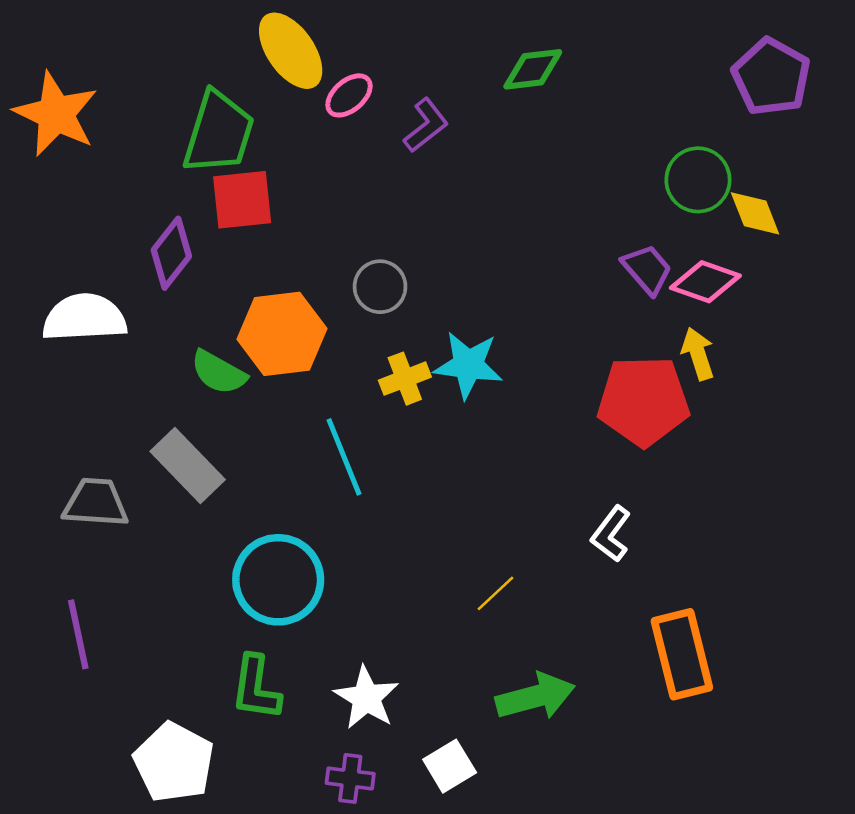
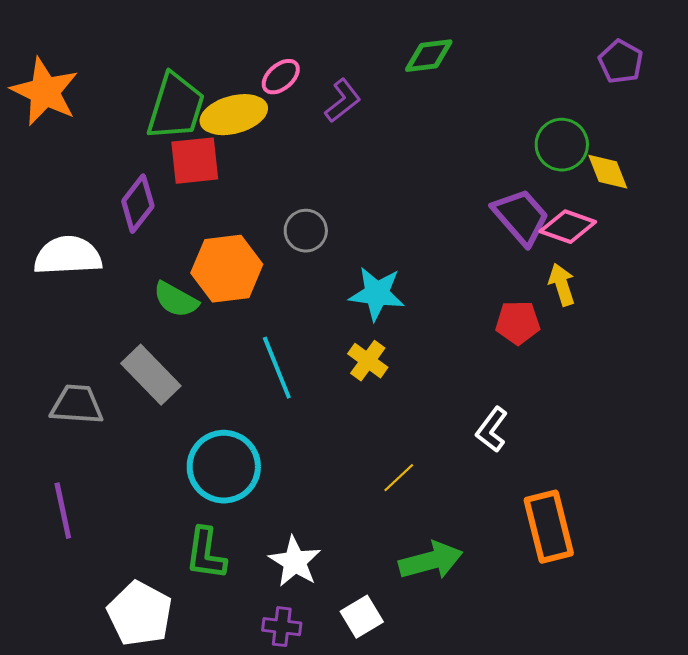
yellow ellipse: (291, 51) -> (234, 115), moved, turned -70
purple pentagon: (771, 77) -> (621, 62), size x0.7
purple trapezoid: (647, 269) -> (521, 217), size x1.4
yellow cross: (405, 379) -> (368, 361), moved, turned -33
red pentagon: (643, 401) -> (518, 323), size x0.6

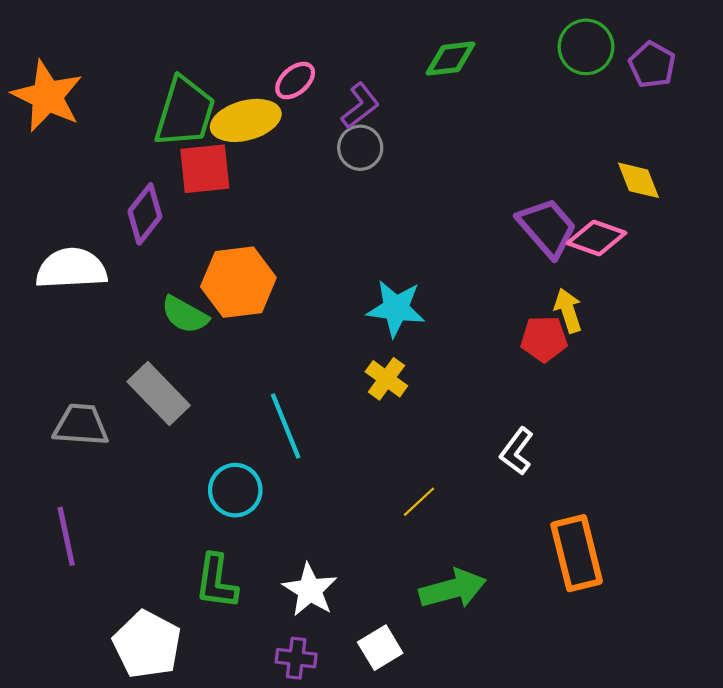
green circle: (562, 145) -> (586, 47), moved
gray circle: (306, 231) -> (360, 148), moved
yellow arrow: (562, 285) -> (568, 311), moved
cyan line: (277, 368) -> (286, 426), moved
cyan circle: (224, 467) -> (235, 490), size x0.7

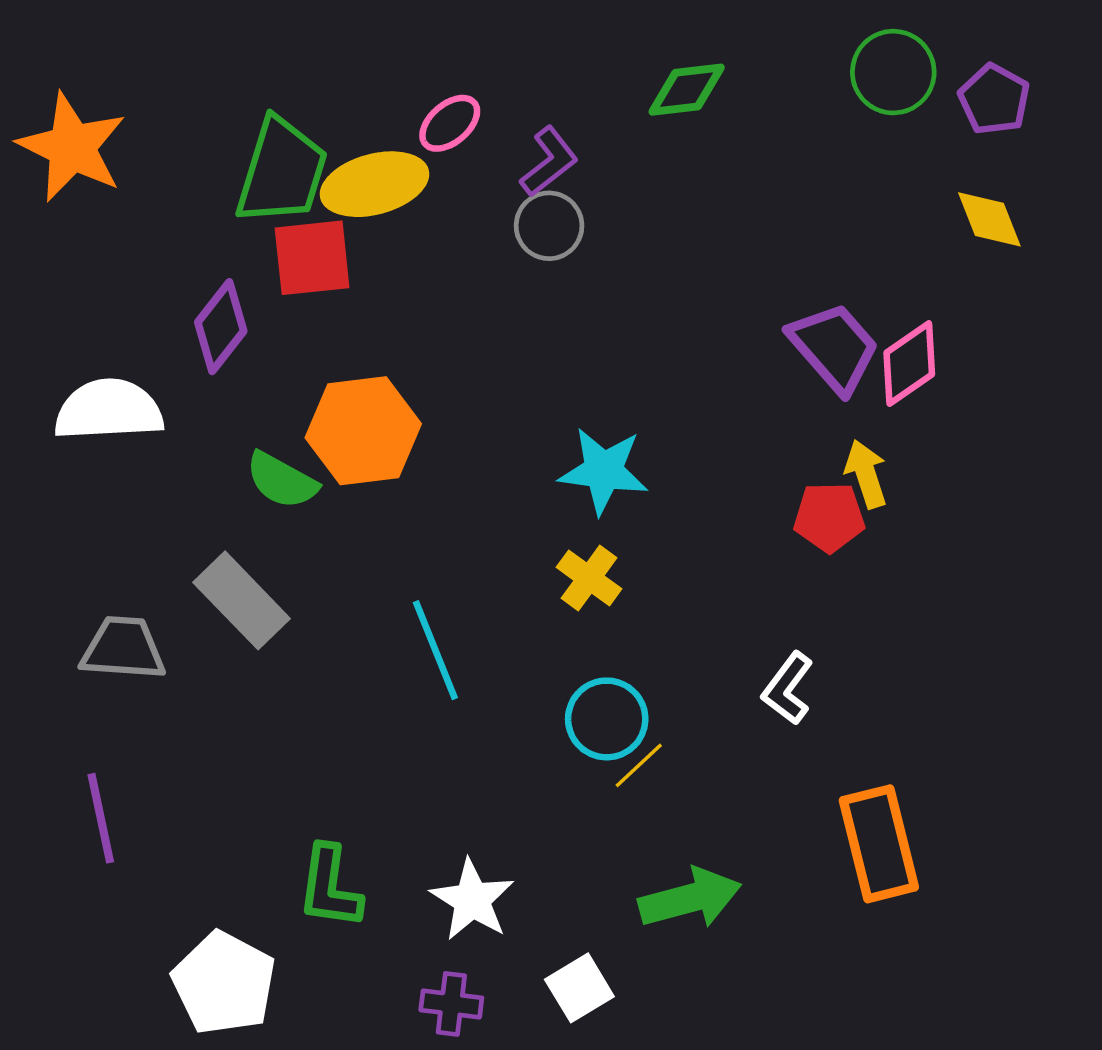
yellow diamond: (639, 180) -> (989, 219), moved
pink diamond: (597, 238) -> (909, 363), turned -54
cyan circle: (235, 490) -> (607, 719), moved

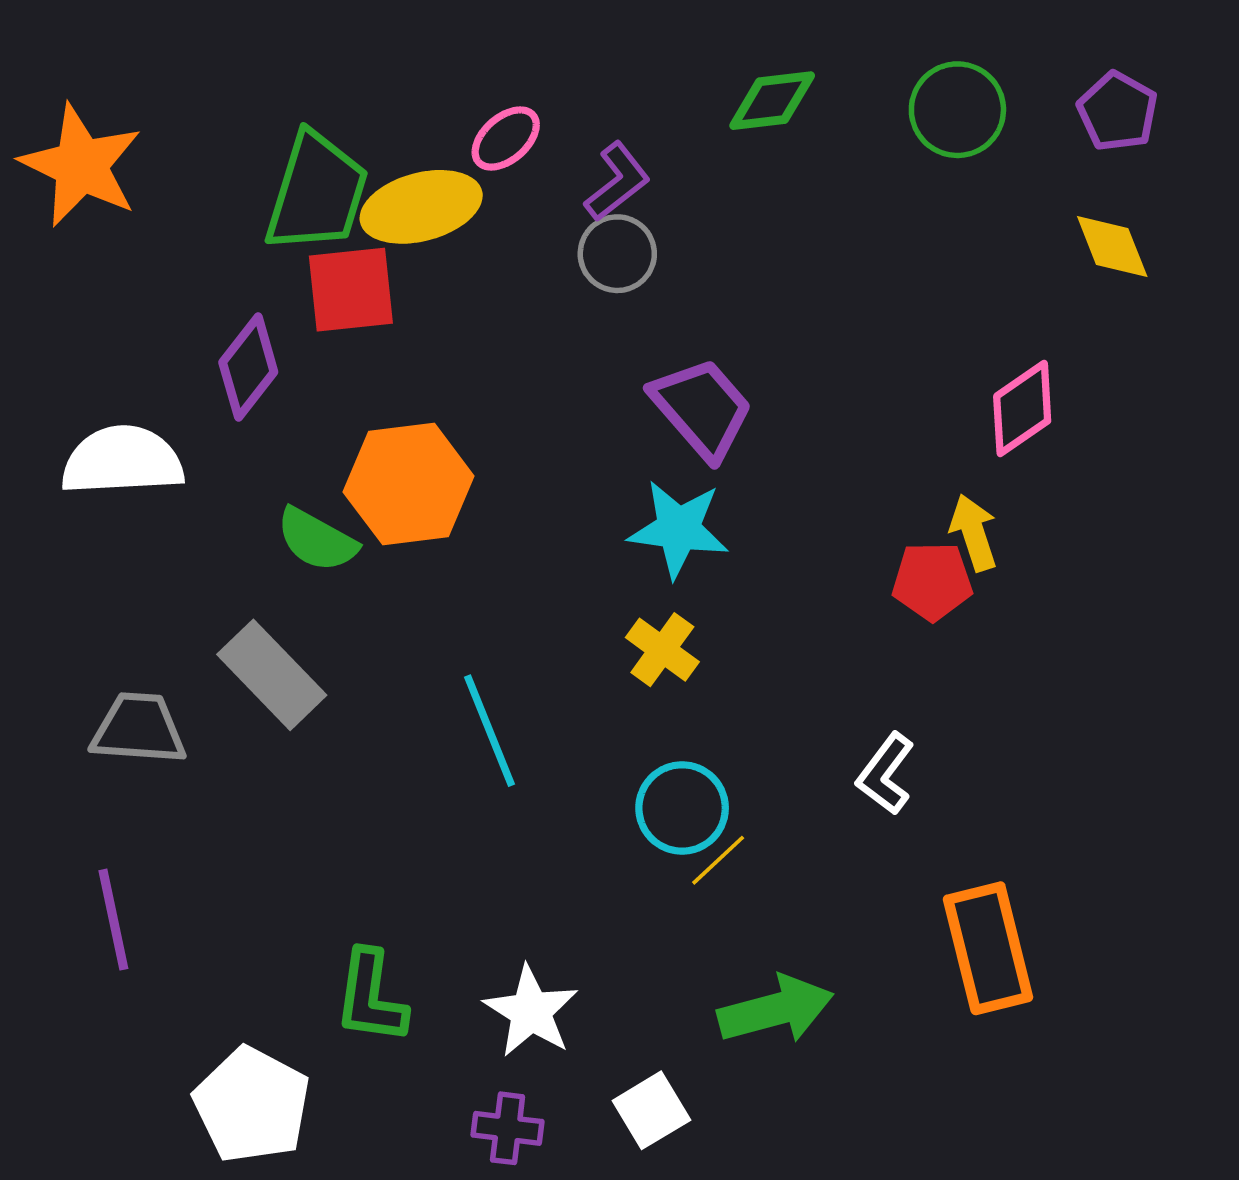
green circle: (893, 72) -> (957, 110), moved
purple trapezoid: (834, 347) -> (702, 408), moved

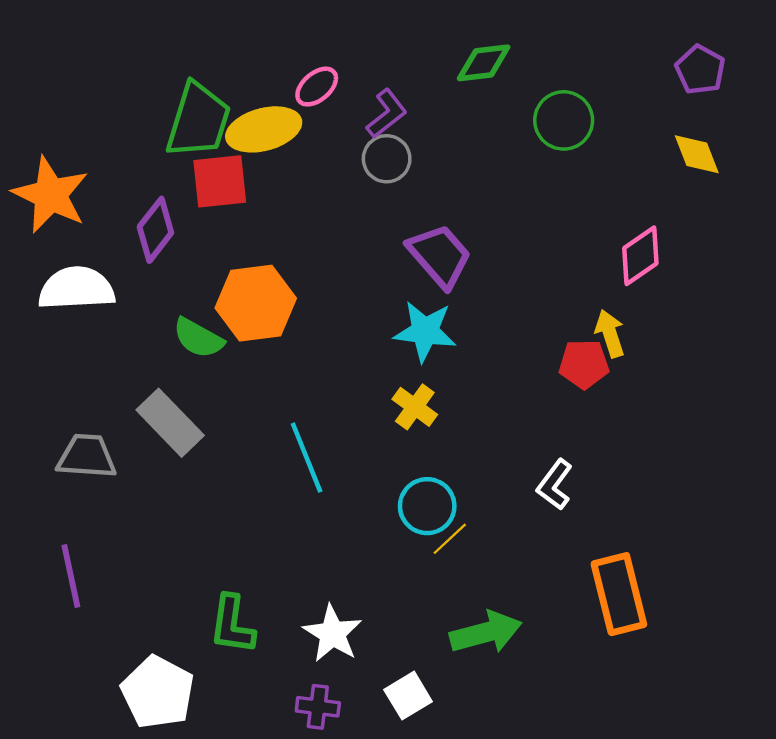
green circle: (957, 110) -> (564, 120), moved
orange star: (81, 165) -> (51, 195), moved

